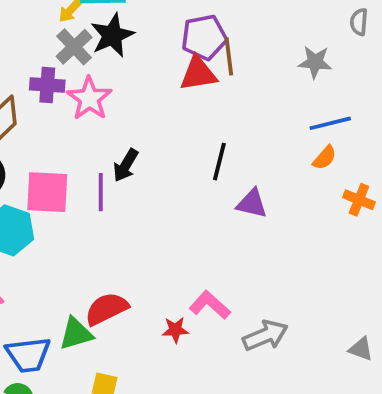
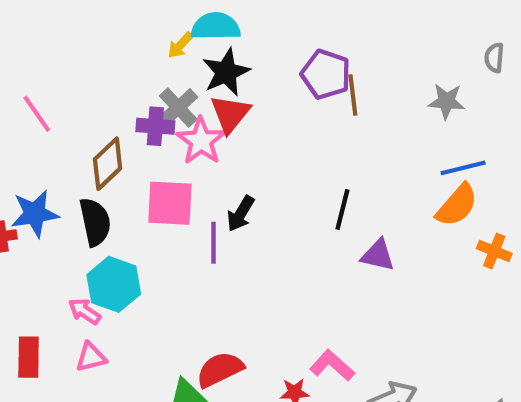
purple pentagon: (204, 37) -> (326, 74), turned 30
gray cross: (74, 47) -> (178, 108), moved
red triangle: (198, 74) -> (230, 114), moved, turned -42
orange semicircle: (325, 158) -> (457, 205), size x1.6
pink square: (47, 192) -> (170, 203), moved

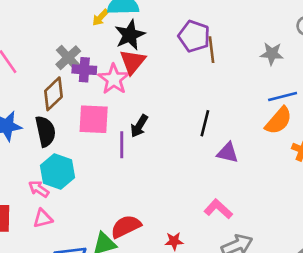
gray cross: (178, 108) -> (68, 58), moved
pink L-shape: (332, 365) -> (218, 209), moved

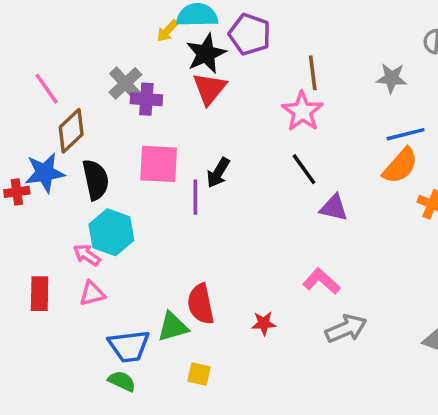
purple pentagon: (194, 36) -> (250, 34), moved
pink star: (114, 79) -> (302, 111), moved
brown diamond: (53, 94) -> (71, 131), moved
black line: (205, 123) -> (304, 169), turned -50
red semicircle: (126, 226) -> (201, 304), turned -76

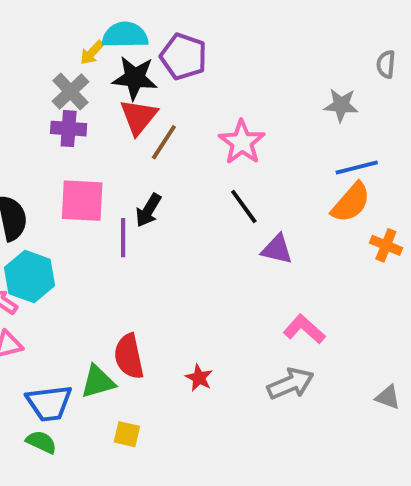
black star: (206, 54) -> (135, 78), turned 30
brown line: (313, 73) -> (164, 142), moved, turned 40
gray cross: (125, 83) -> (70, 92), moved
pink L-shape: (322, 281) -> (304, 329), moved
red star: (264, 323) -> (199, 378), turned 30

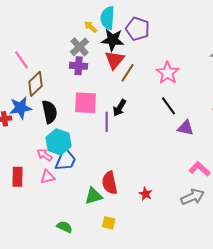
cyan semicircle: (125, 35) -> (108, 18), turned -85
yellow arrow: (92, 53) -> (91, 27), turned 88
blue trapezoid: (49, 403) -> (66, 160), moved, turned -60

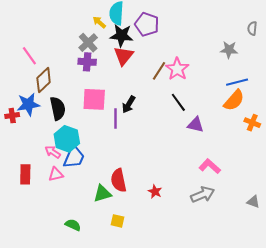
brown line: (128, 73) -> (159, 71), moved

